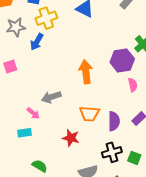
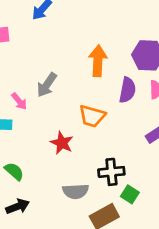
gray arrow: (51, 97) -> (47, 85), turned -48
purple semicircle: (114, 121) -> (127, 90), moved
green square: (134, 158) -> (130, 194), moved

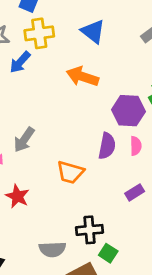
orange arrow: (98, 61) -> (82, 77), moved, turned -76
red star: (62, 143) -> (17, 196), moved

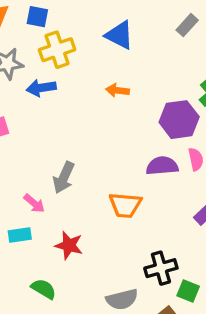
blue arrow: (20, 62) -> (41, 88), turned 50
orange arrow: (82, 77) -> (118, 90), size x0.6
purple semicircle: (107, 146) -> (162, 166), turned -95

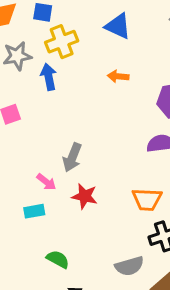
blue arrow: (41, 88) -> (49, 77), turned 90
orange trapezoid: (125, 205) -> (147, 199), moved
red star: (69, 245) -> (85, 196), moved

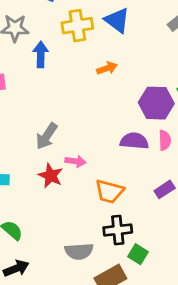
yellow cross: (62, 42) -> (77, 26), moved
orange arrow: (118, 76) -> (107, 68), turned 144
pink arrow: (46, 182) -> (75, 161), moved, turned -42

